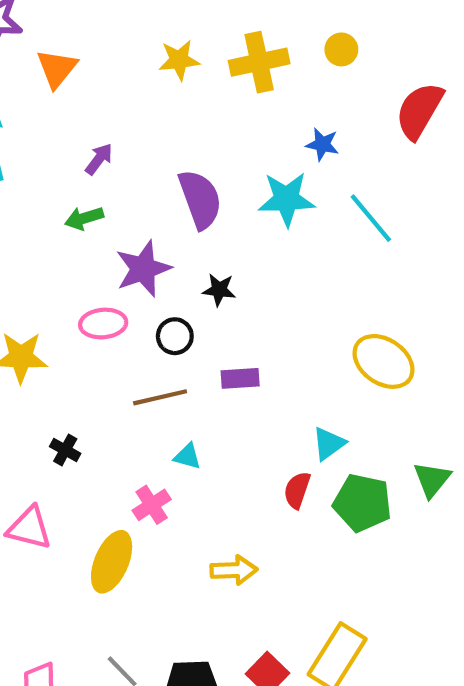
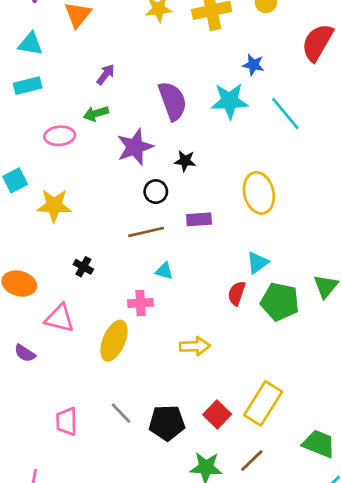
pink ellipse: (103, 324) -> (60, 136), moved
yellow ellipse: (384, 361) -> (259, 193), moved, turned 42
pink cross: (152, 505) -> (140, 303), turned 30

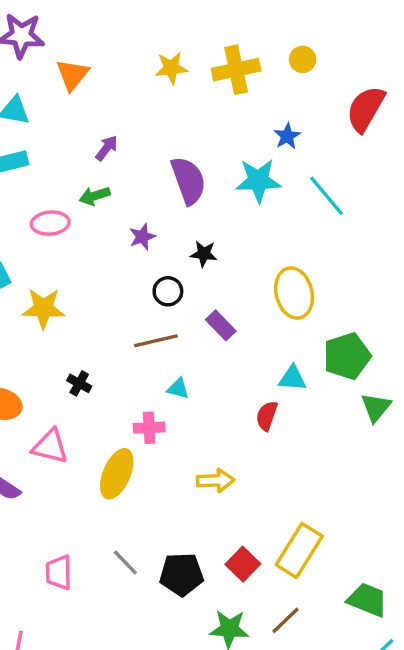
blue star: (253, 65) -> (287, 136), turned 30
purple star: (135, 147) -> (142, 237), size x0.6
purple rectangle: (199, 219) -> (221, 325), turned 50
cyan triangle: (258, 263) -> (292, 378), turned 40
green pentagon: (280, 302) -> (347, 356), moved, turned -30

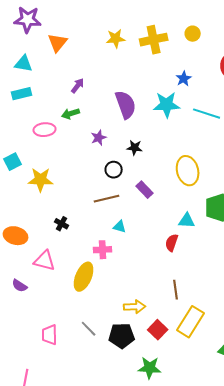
cyan line: (326, 196) -> (207, 114), turned -32
yellow arrow: (216, 481) -> (135, 307), moved
brown line: (286, 620) -> (176, 290), moved, turned -54

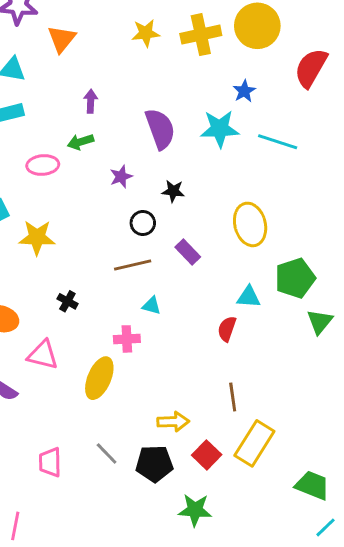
yellow circle: (193, 34) -> (257, 26), size x2.0
purple arrow: (78, 86) -> (91, 101), turned -35

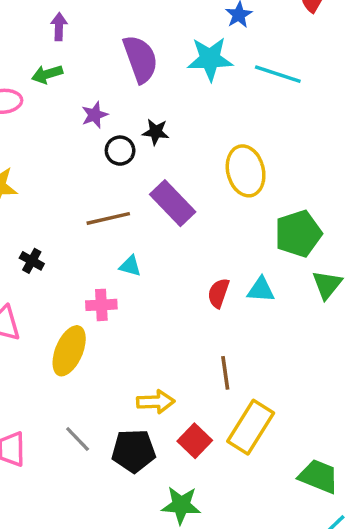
black circle: (143, 223) -> (120, 151), moved
purple rectangle: (188, 252) -> (173, 203), size x1.5
cyan triangle: (249, 297) -> (261, 290), moved

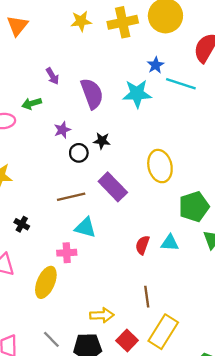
purple arrow: (59, 27) -> (52, 76), moved, turned 147
cyan line: (278, 74) -> (181, 84), moved
cyan triangle: (130, 266) -> (85, 227), size x1.5

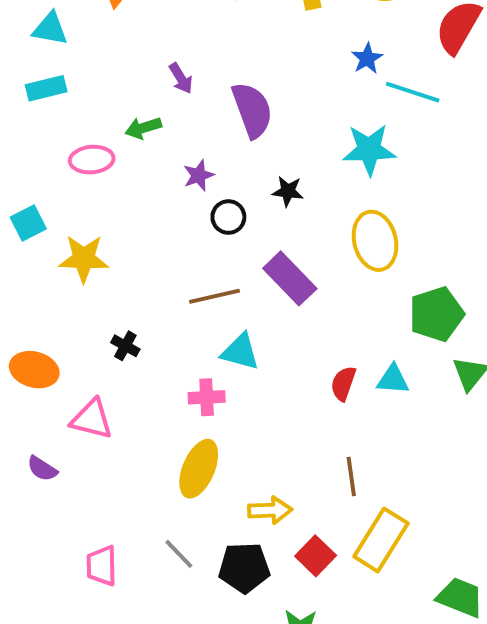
cyan star: (137, 94) -> (369, 150), moved
black star: (102, 141) -> (288, 191), moved
yellow ellipse: (46, 282) -> (199, 469), moved

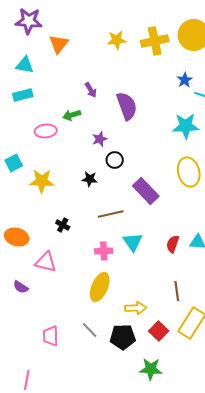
black star: (288, 191) -> (90, 179), moved
brown line: (215, 296) -> (111, 214), moved
cyan triangle: (240, 352) -> (133, 242), moved, turned 40

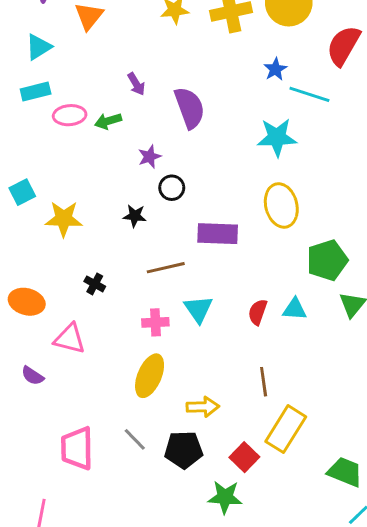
cyan triangle: (25, 65) -> (38, 47), turned -42
pink ellipse: (46, 131) -> (70, 115), moved
purple rectangle: (146, 191) -> (218, 234), turned -44
red square: (159, 331) -> (244, 457), moved
pink trapezoid: (51, 336) -> (77, 448), size x1.4

